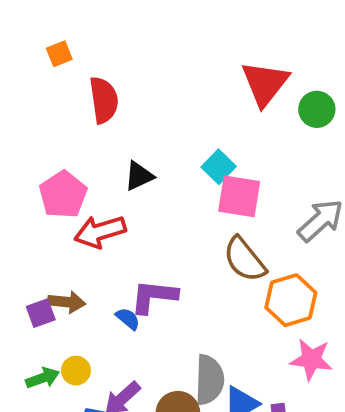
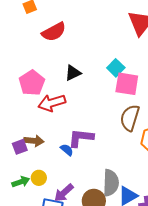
red semicircle: (104, 100) -> (54, 32), turned 70
brown semicircle: (245, 259) -> (130, 118), turned 56

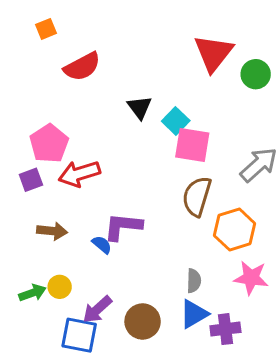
black triangle: (73, 73) -> (140, 107), moved, turned -42
purple square: (20, 147) -> (31, 180), moved
gray semicircle: (111, 183) -> (194, 281), moved, size x0.6

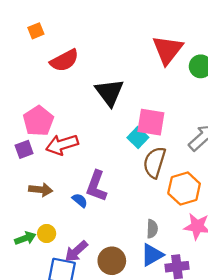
black triangle: (140, 107) -> (109, 92), size x1.5
cyan square: (176, 121) -> (138, 137), moved
purple L-shape: (123, 226) -> (96, 186), turned -76

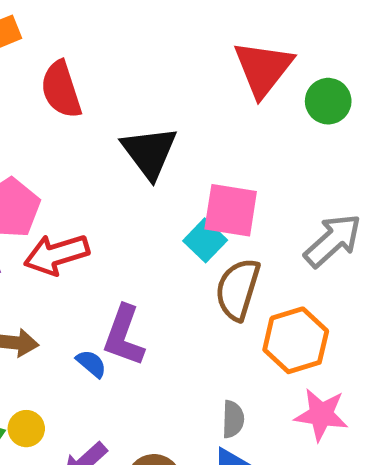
red semicircle: (64, 60) -> (61, 90), turned 100

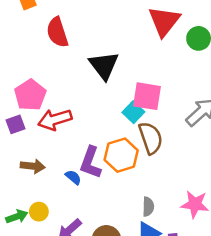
brown semicircle: (238, 289) -> (151, 138), turned 144
orange hexagon: (296, 340) -> (121, 155), moved

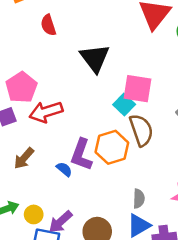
red semicircle: (57, 32) -> (48, 25), size x0.7
brown arrow: (33, 166) -> (24, 158), turned 125
yellow circle: (39, 212) -> (34, 214), moved

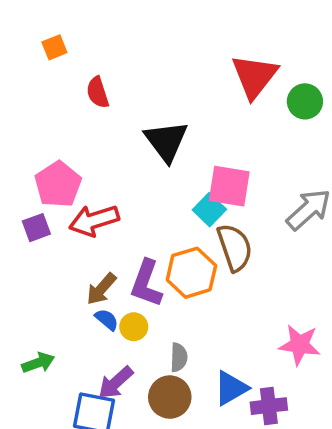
brown arrow: (24, 158) -> (101, 289), moved
blue semicircle: (64, 169) -> (107, 320), moved
gray semicircle: (139, 199) -> (179, 357), moved
yellow circle: (34, 214) -> (134, 327), moved

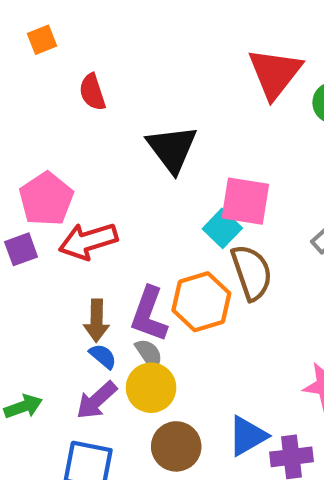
brown arrow: (101, 289) -> (97, 321), turned -40
yellow circle: (134, 327) -> (151, 388), moved, size x1.5
gray semicircle: (179, 357) -> (149, 354), moved, turned -36
purple arrow: (116, 383) -> (97, 400), moved

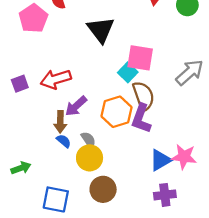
pink pentagon: (46, 199) -> (33, 18), moved
purple L-shape: (149, 314) -> (141, 118), moved
purple arrow: (97, 400) -> (76, 106), moved
blue triangle: (247, 436) -> (160, 160), moved

